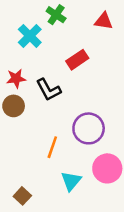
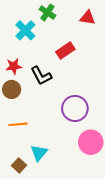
orange line: (52, 147) -> (18, 124), moved, turned 66
cyan triangle: (71, 181) -> (39, 153), moved

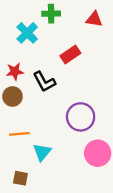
green cross: (47, 12) -> (51, 14), turned -35
cyan triangle: (39, 153) -> (42, 152), moved
brown square: (19, 165) -> (20, 178), turned -32

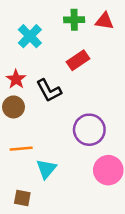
green cross: (51, 14) -> (74, 20), moved
red star: (15, 71) -> (16, 79), turned -30

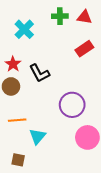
red rectangle: (78, 60) -> (84, 49), moved

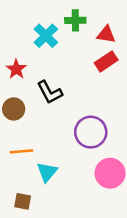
red triangle: (84, 17) -> (106, 34), moved
cyan cross: (24, 29) -> (46, 36), moved
red star: (13, 64) -> (16, 69), moved

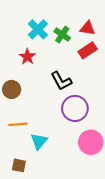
green cross: (75, 20) -> (62, 35), moved, turned 35
red star: (16, 69) -> (27, 57), moved
black L-shape: (50, 92) -> (61, 81), moved

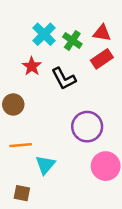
black L-shape: (61, 81) -> (64, 79), moved

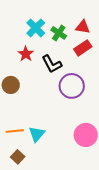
purple circle: (87, 127) -> (72, 86), moved
orange line: (21, 145) -> (15, 131), moved
brown square: (22, 193) -> (18, 157), turned 32

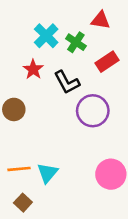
red triangle: (83, 27) -> (101, 20), moved

